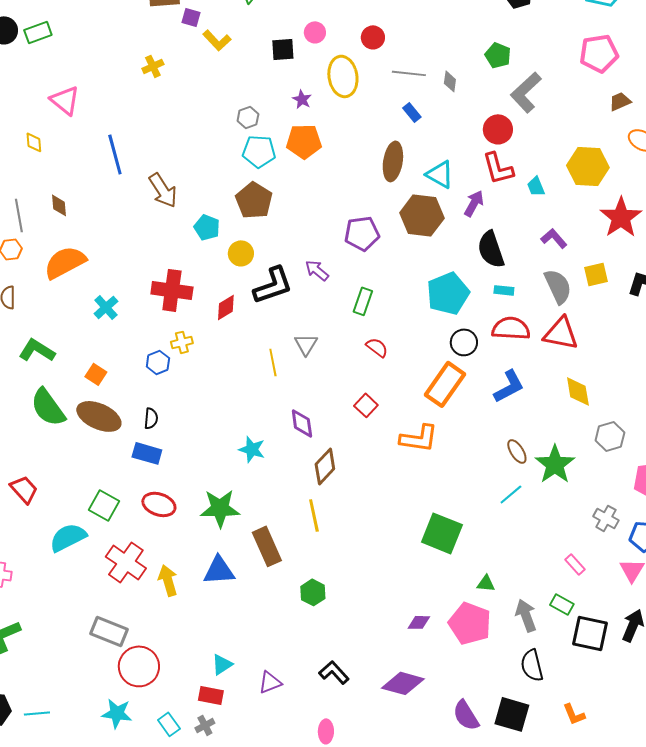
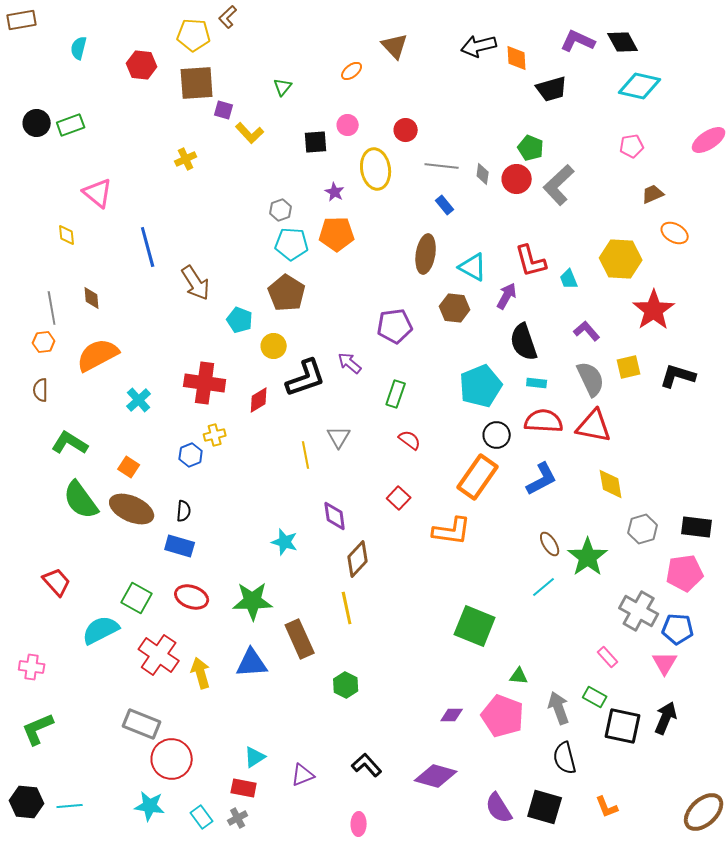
pink pentagon: (599, 53) -> (632, 146), size x0.6
red circle: (498, 129) -> (517, 179), moved
brown hexagon: (422, 215) -> (455, 308), size x0.7
gray cross: (606, 518) -> (639, 611), size x1.5

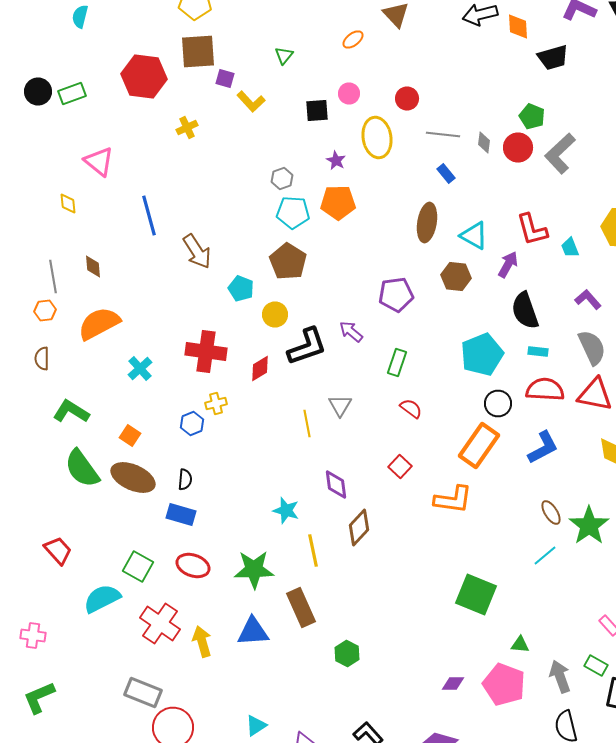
red hexagon: (142, 65) -> (144, 76), moved, size x1.5
yellow line: (347, 608) -> (313, 550), moved

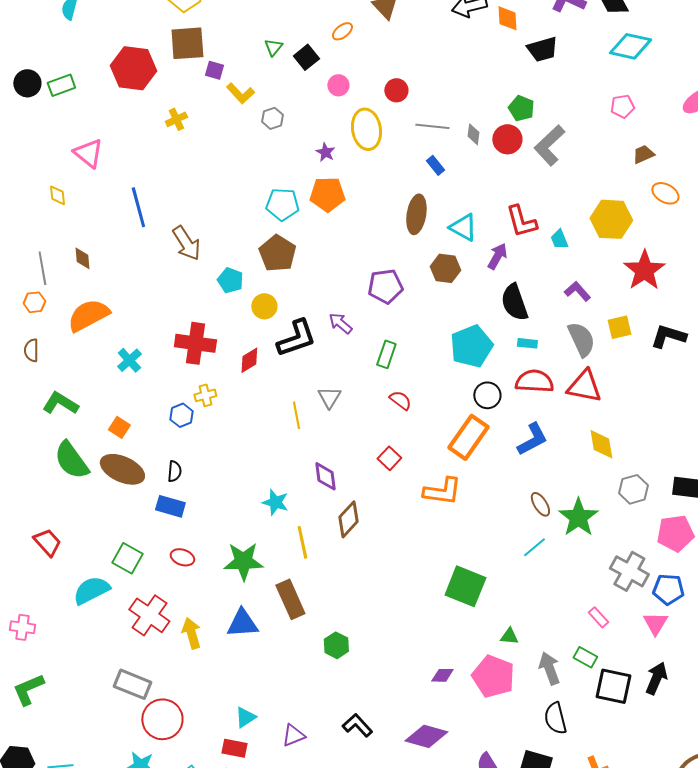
black square: (317, 110) -> (306, 57), moved, turned -35
gray hexagon: (282, 178) -> (272, 118), moved
red ellipse: (193, 566) -> (182, 557), size x0.7

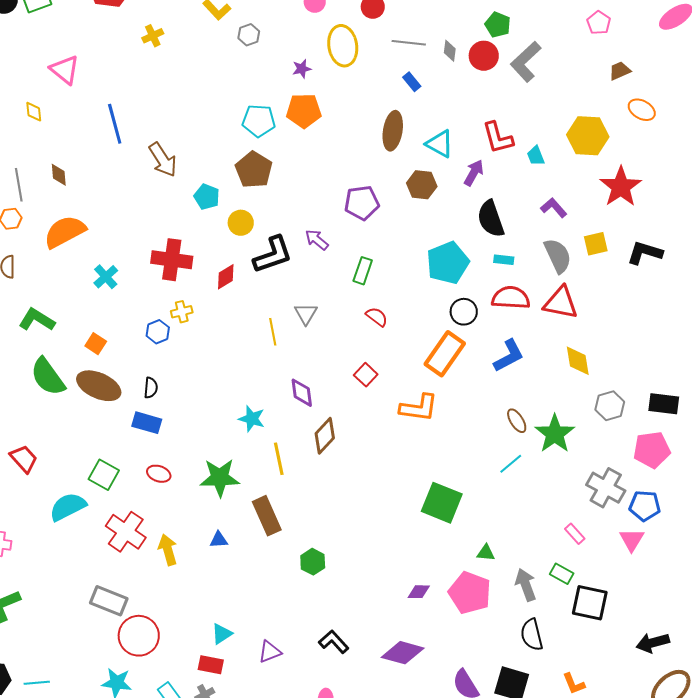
pink pentagon: (622, 106) -> (599, 23), turned -30
purple star: (325, 152) -> (302, 69), turned 30
blue triangle: (242, 623) -> (219, 540), size x0.6
black arrow: (656, 678) -> (653, 643), moved, turned -128

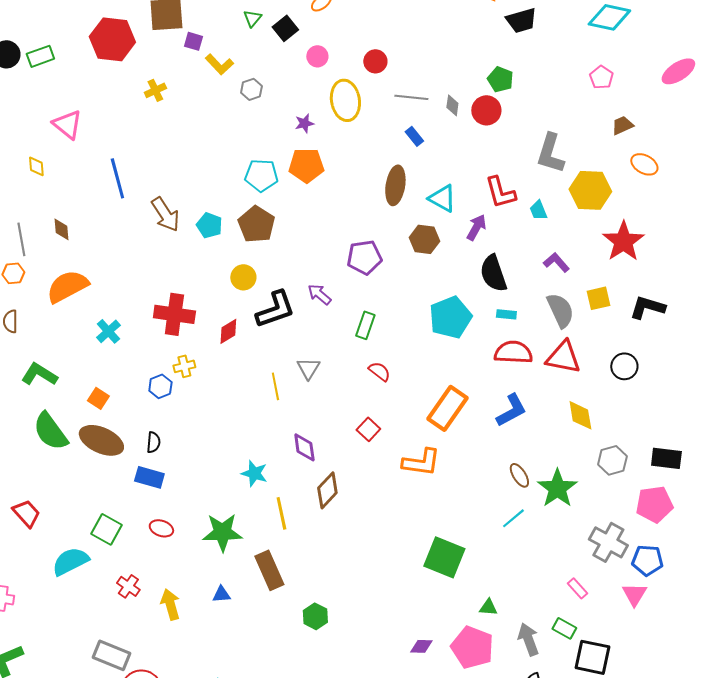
gray L-shape: (526, 62) -> (550, 153), moved, turned -30
cyan pentagon: (207, 197) -> (209, 225), moved
black circle: (464, 312) -> (624, 366), moved
red cross: (126, 532) -> (128, 586), size x0.6

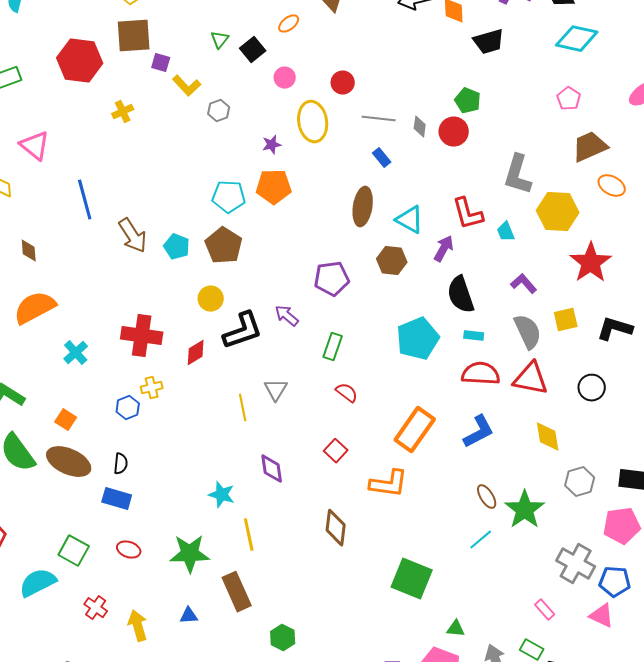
brown trapezoid: (622, 125) -> (590, 147), size x1.6
brown diamond: (327, 490) -> (336, 528), moved, turned -36
pink triangle: (634, 594) -> (602, 616), turned -36

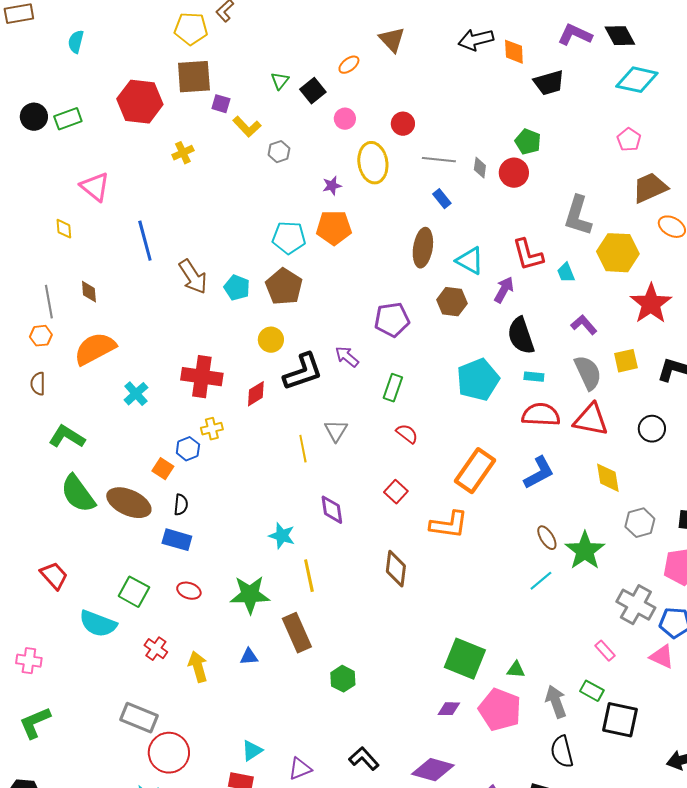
orange square: (66, 420) -> (163, 469), moved
green square: (412, 579) -> (465, 659), moved
cyan semicircle: (38, 583) -> (98, 624), turned -132

